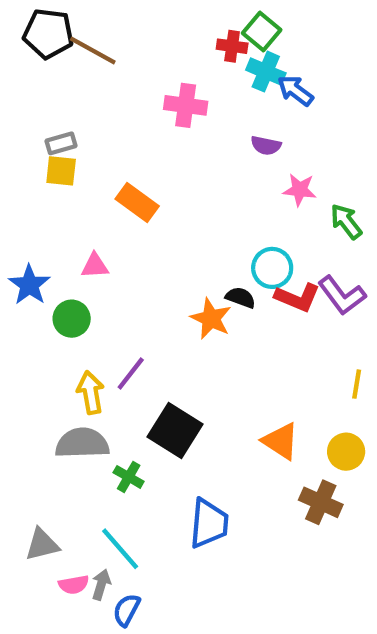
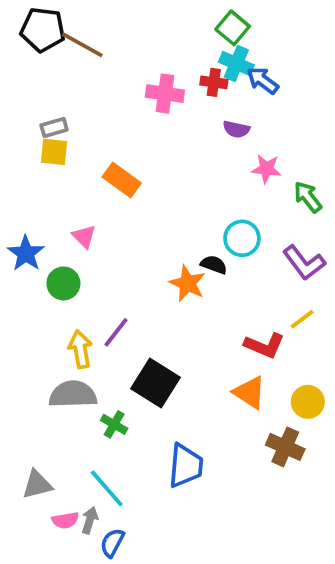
red cross: (232, 46) -> (214, 82), moved
pink triangle: (95, 266) -> (84, 236), turned 48
red L-shape: (298, 297) -> (265, 345), moved
yellow line: (357, 384) -> (302, 319), moved, turned 44

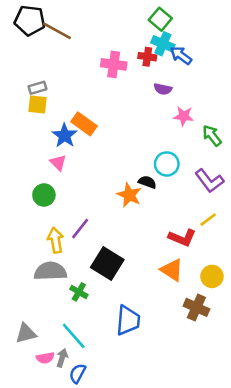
blue star: (26, 253) -> (65, 136), moved

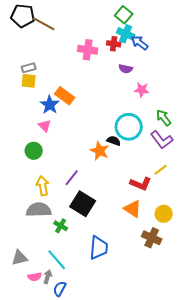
green arrow: (212, 136) -> (164, 118), moved
cyan circle: (167, 164) -> (129, 127), size x1.4
purple line: (80, 229) -> (72, 178), moved

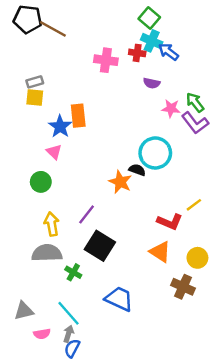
orange rectangle: (65, 96) -> (78, 116), turned 48
green arrow: (164, 118) -> (195, 102), moved
purple L-shape: (162, 140) -> (195, 123), moved
blue trapezoid: (99, 248) -> (119, 299), turned -70
gray arrow: (48, 277) -> (68, 334), moved

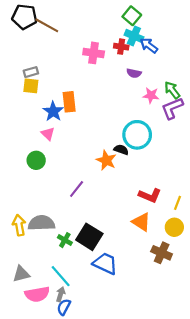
purple L-shape: (195, 123) -> (172, 108), turned 105
yellow line: (194, 205) -> (178, 203), moved, turned -32
yellow arrow: (52, 224) -> (19, 225), moved
black square: (100, 246) -> (89, 237), moved
pink semicircle: (42, 334) -> (37, 294), size x1.6

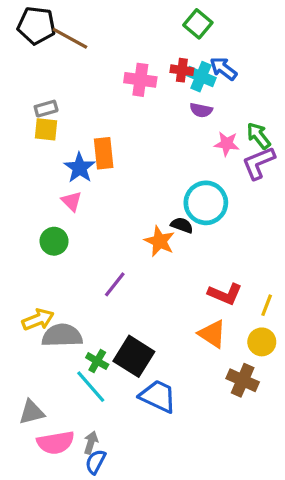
cyan cross: (134, 36) -> (201, 77), moved
yellow arrow: (19, 225) -> (38, 320), moved, turned 78
cyan line: (61, 276) -> (91, 387), moved

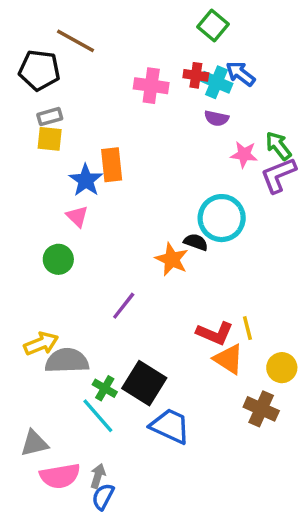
black pentagon: (36, 25) -> (39, 70), moved
red L-shape: (225, 294) -> (215, 333), moved
yellow line: (267, 305) -> (247, 328), moved, turned -35

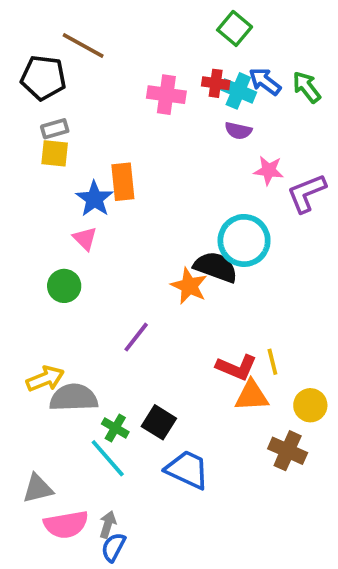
green arrow: (278, 146) -> (307, 87), moved
black semicircle: (196, 242) -> (216, 267), size x1.6
orange triangle: (229, 359) -> (252, 396), turned -36
black square: (144, 383) -> (159, 422), size x0.7

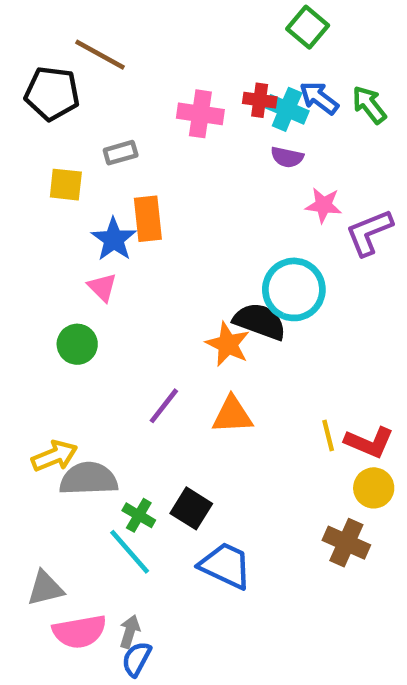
green square: (235, 28) -> (308, 27), moved
gray rectangle: (55, 129) -> (121, 153), moved
red L-shape: (236, 367) -> (369, 442), moved
orange triangle: (252, 396) -> (232, 415), moved

